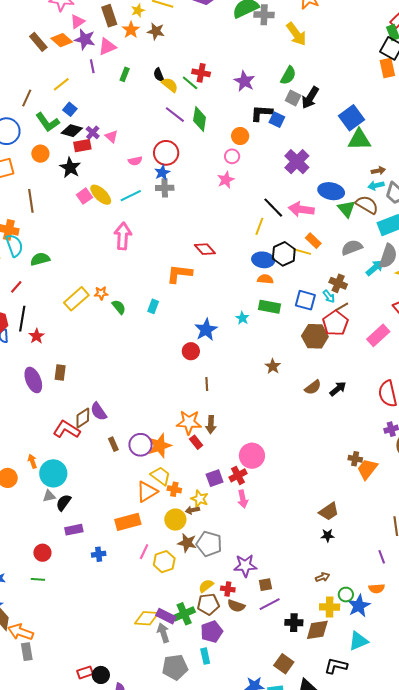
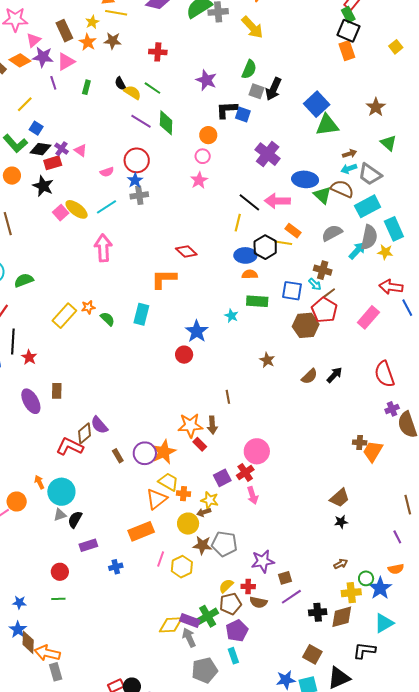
red cross: (201, 73) -> (158, 52), moved
cyan rectangle: (153, 306) -> (141, 314), size x1.5
brown line: (207, 384) -> (228, 397), moved

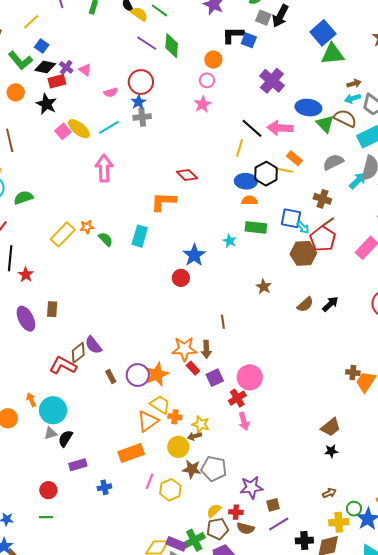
cyan arrow: (315, 284) -> (303, 227), moved
purple square: (222, 478) -> (215, 378), moved

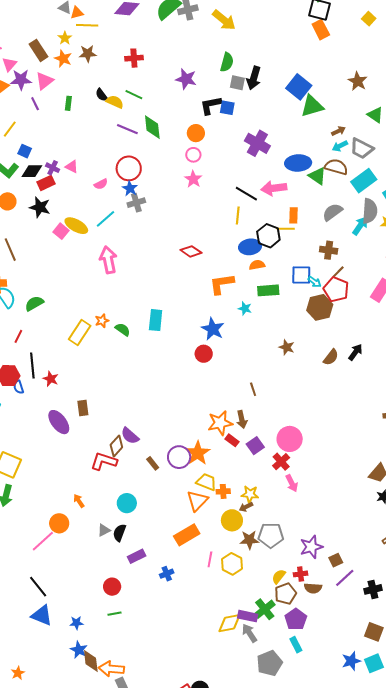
orange rectangle: (294, 158) -> (293, 215), turned 63
orange L-shape: (163, 202) -> (222, 284), moved
cyan circle: (53, 410) -> (127, 503), moved, size x0.7

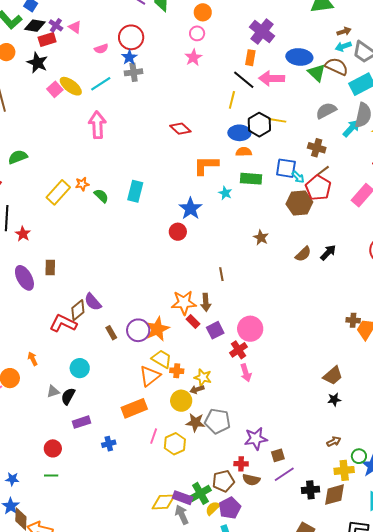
orange rectangle: (293, 215) -> (250, 58), moved
yellow semicircle: (279, 577) -> (213, 508), moved

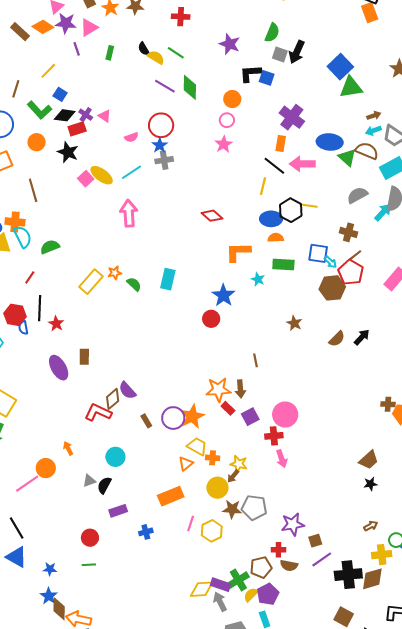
red cross: (238, 350) -> (274, 436), turned 30
orange triangle: (150, 376) -> (186, 464), size x0.7
brown arrow: (197, 389) -> (233, 476), turned -32
black cross: (310, 490) -> (348, 575), size x1.5

